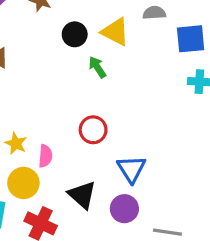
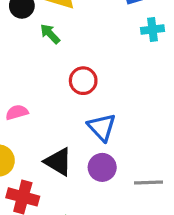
red circle: (93, 130) -> (83, 81), moved
pink semicircle: (45, 156) -> (17, 112), moved, turned -100

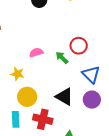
green arrow: (50, 34) -> (62, 58), moved
pink semicircle: (17, 112) -> (36, 53), moved

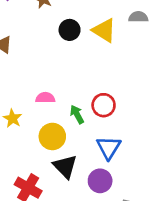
yellow circle: (27, 97) -> (52, 136), moved

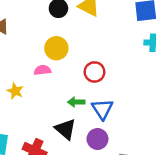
green arrow: (77, 114) -> (76, 102), moved, turned -56
yellow circle: (52, 136) -> (56, 48), moved

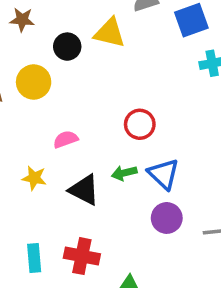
yellow circle: (56, 48) -> (34, 82), moved
black triangle: (66, 129) -> (84, 190), moved

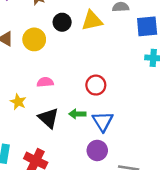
yellow triangle: (110, 33) -> (92, 21), turned -40

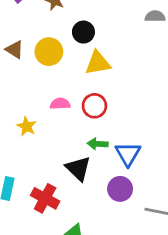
yellow triangle: (92, 21) -> (98, 63), moved
red circle: (96, 85) -> (94, 106), moved
black triangle: (48, 118) -> (78, 168), moved

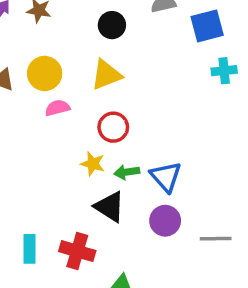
black circle: (83, 32) -> (112, 25), moved
pink semicircle: (60, 104) -> (57, 108), moved
yellow star: (27, 126) -> (93, 164), moved

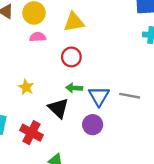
yellow star: (93, 164) -> (26, 87), moved
gray line: (216, 239) -> (130, 96), moved

